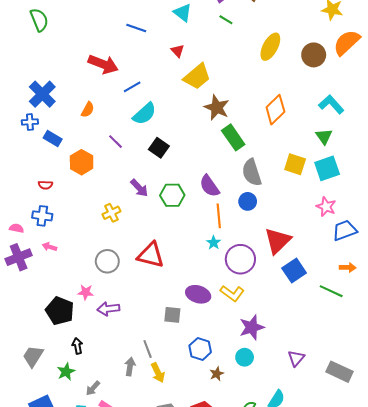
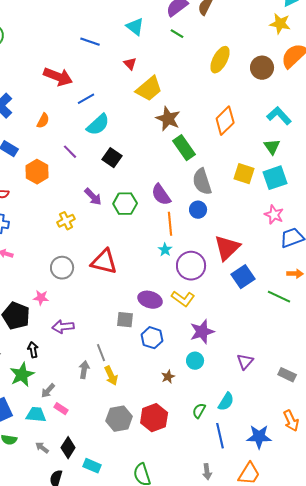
purple arrow: (108, 309) -> (63, 327), moved
blue hexagon: (200, 349) -> (152, 338), moved
green star: (66, 372) -> (22, 375), size x1.4
gray rectangle: (339, 372) -> (287, 375), size x0.7

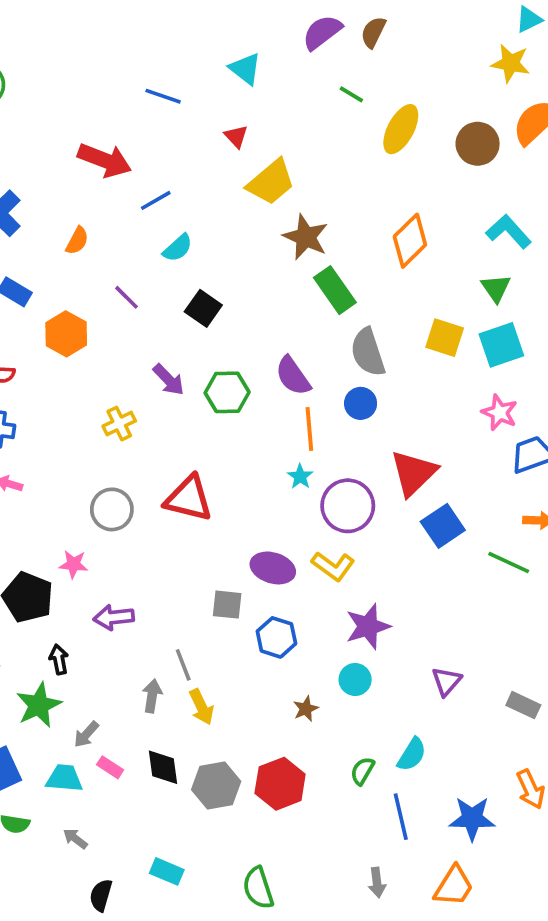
green line: (177, 34) -> (351, 94), moved
cyan semicircle: (98, 125) -> (178, 248), size x0.7
black diamond: (68, 448) -> (163, 767), moved, turned -40

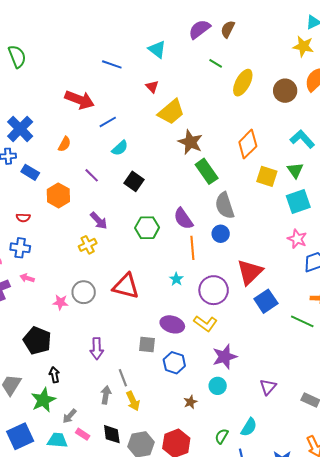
yellow square: (445, 338) -> (267, 176), moved
purple arrow: (169, 380) -> (99, 221), moved
cyan star: (300, 477) -> (176, 279), moved
pink star: (73, 564) -> (60, 302), moved
purple arrow: (114, 617) -> (97, 349), moved, turned -85

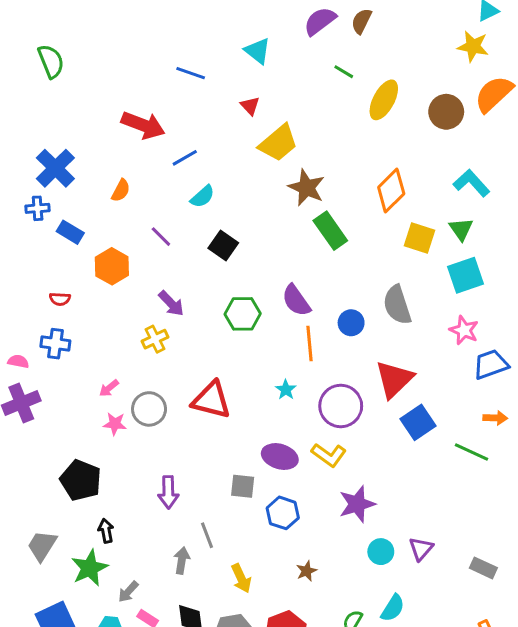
gray semicircle: (225, 206) -> (397, 305), moved
pink arrow: (27, 278) -> (109, 388), moved, turned -56
cyan circle: (218, 386) -> (381, 552), moved
yellow arrow: (133, 401) -> (241, 578), moved

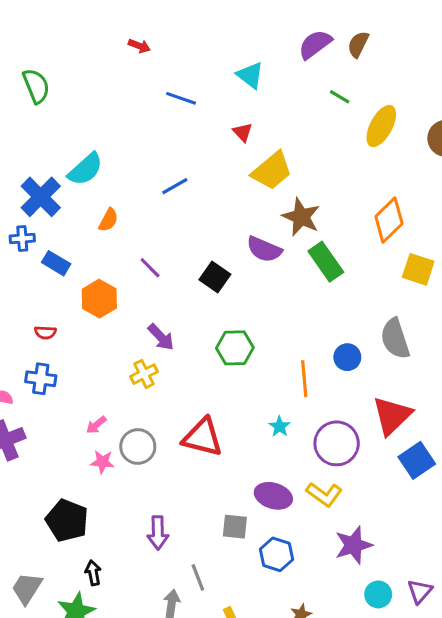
red arrow: (143, 125) -> (139, 46), moved, size x0.5
cyan semicircle: (203, 196) -> (85, 169), moved, size x1.4
purple semicircle: (296, 300) -> (264, 249), moved, turned -32

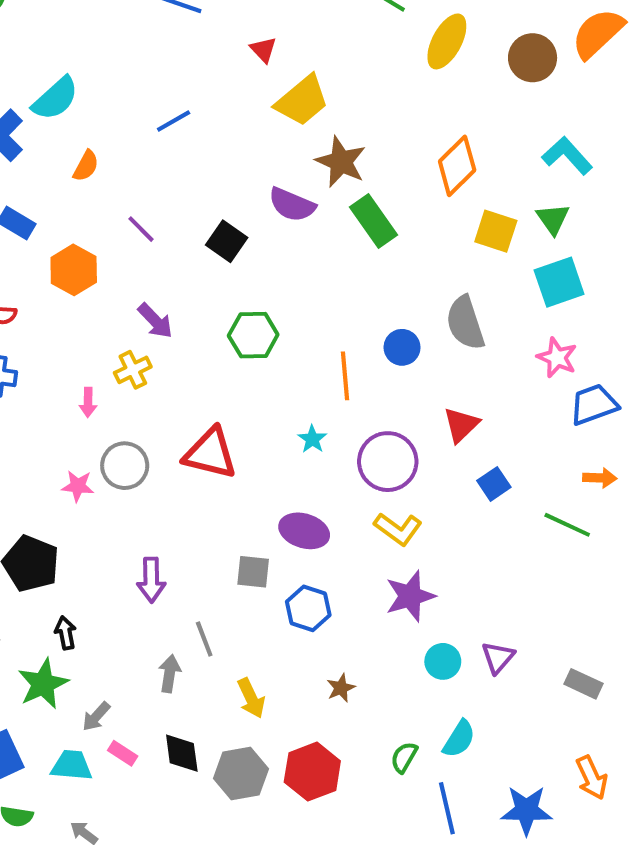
red triangle: (392, 416) -> (461, 425), size x0.7
pink arrow: (96, 425) -> (88, 402), moved, turned -50
blue square: (417, 460) -> (494, 484), size x0.7
yellow L-shape: (324, 494) -> (398, 529), moved

